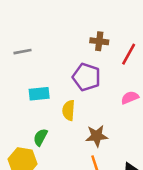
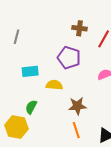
gray line: (23, 52) -> (16, 37), turned -64
yellow semicircle: (69, 110) -> (54, 85), turned 91

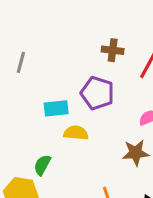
cyan rectangle: (30, 71) -> (56, 108), moved
brown star: (77, 106) -> (136, 153), moved

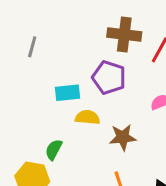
brown cross: (113, 50) -> (124, 34), size x1.5
brown star: (136, 153) -> (123, 137), moved

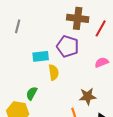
yellow semicircle: (87, 117) -> (54, 72), turned 77
brown star: (123, 137) -> (88, 96), moved

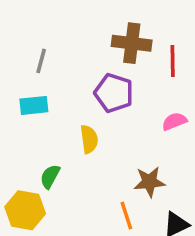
gray line: (18, 26) -> (41, 61), moved
red line: (101, 28) -> (173, 61), turned -30
cyan rectangle: (41, 56) -> (34, 105), moved

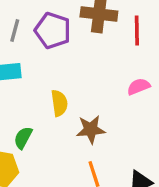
purple pentagon: (114, 93) -> (53, 30), moved
brown star: (149, 182) -> (91, 129), moved

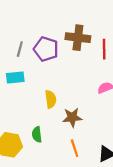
green semicircle: (23, 138) -> (37, 135), moved, turned -35

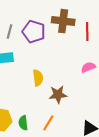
green semicircle: (37, 135) -> (23, 123), moved
orange line: (75, 148) -> (48, 123), moved, turned 49

